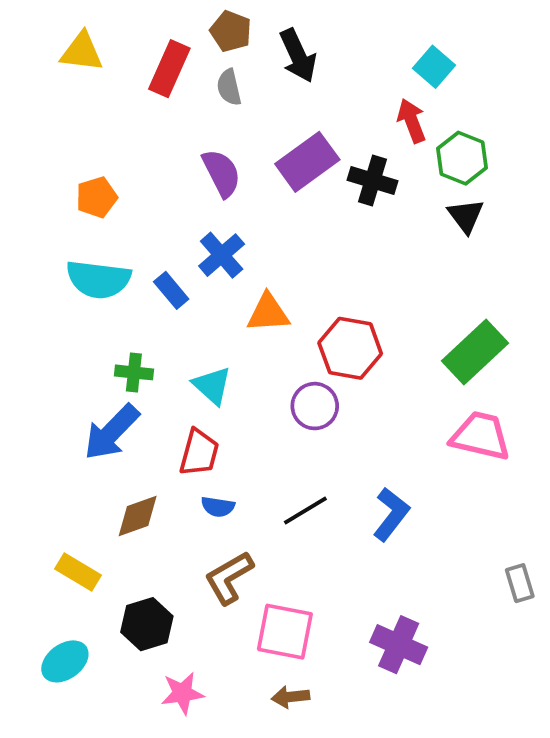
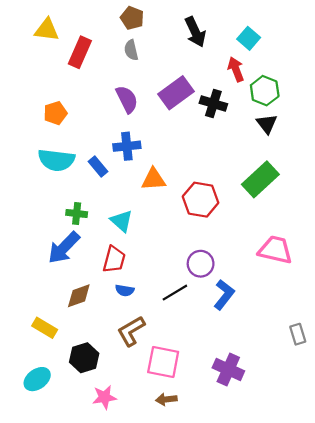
black arrow: (298, 56) -> (195, 32), moved
red rectangle: (169, 69) -> (80, 52), moved
blue cross: (222, 255) -> (127, 146), turned 35
green rectangle: (475, 352) -> (260, 179), moved
purple circle: (315, 406) -> (201, 264), moved

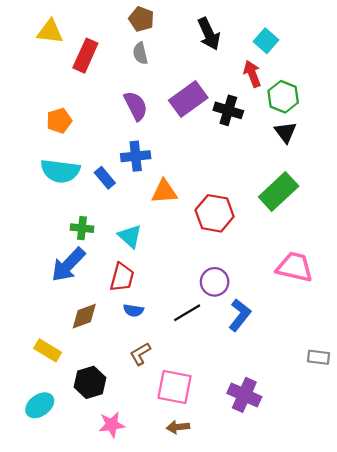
brown L-shape: (131, 331) -> (140, 354), size x0.7
gray rectangle: (298, 334) -> (319, 357), turned -66

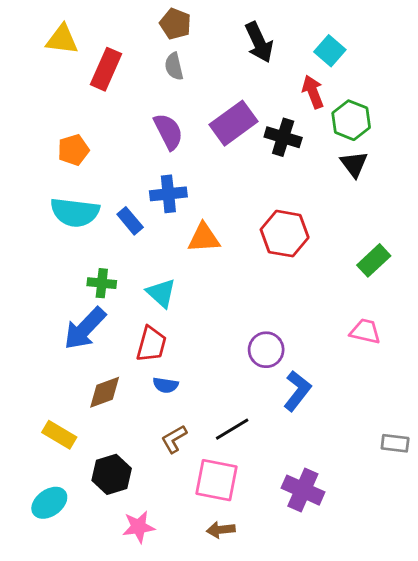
green rectangle: (279, 192) -> (374, 260), moved, size x0.7
red hexagon: (215, 213) -> (285, 234), moved
pink trapezoid: (295, 267) -> (365, 331), size x0.7
black line: (187, 313) -> (232, 429), moved

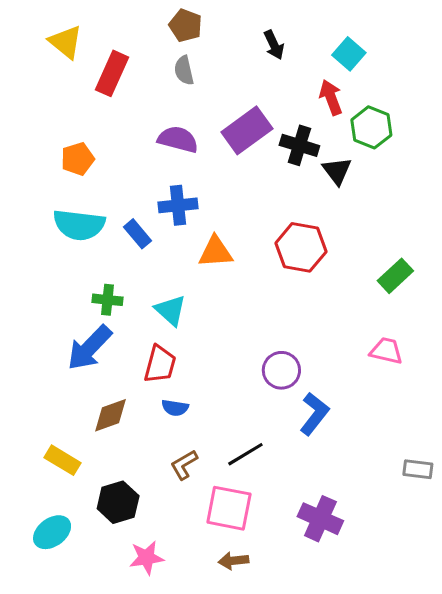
yellow triangle: (62, 39) -> (66, 42), turned 32
black arrow: (259, 42) -> (274, 45), size x0.7
purple semicircle: (168, 132) -> (178, 139), turned -48
black triangle: (354, 164) -> (337, 171), moved

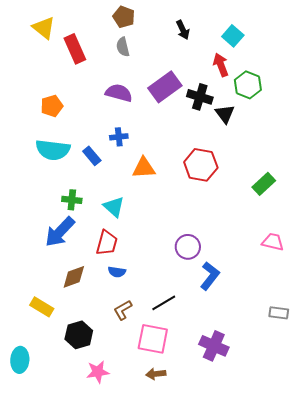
red rectangle: (112, 73) -> (75, 49), turned -48
blue cross: (178, 205) -> (119, 137), size x0.7
pink trapezoid: (386, 351) -> (273, 242), moved
cyan ellipse: (52, 532) -> (20, 360), moved, turned -50

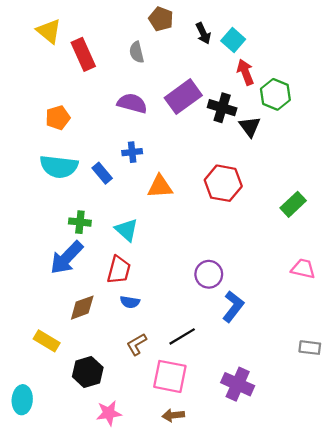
brown pentagon: (124, 17) -> (161, 19), moved
cyan square: (233, 36) -> (233, 40), moved

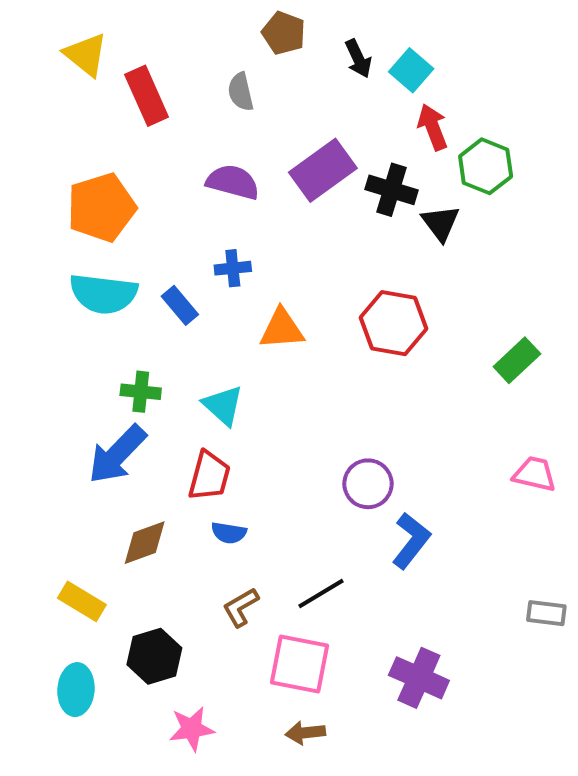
orange pentagon: (58, 118) -> (101, 207), size x1.6
cyan ellipse: (22, 400) -> (76, 690), moved

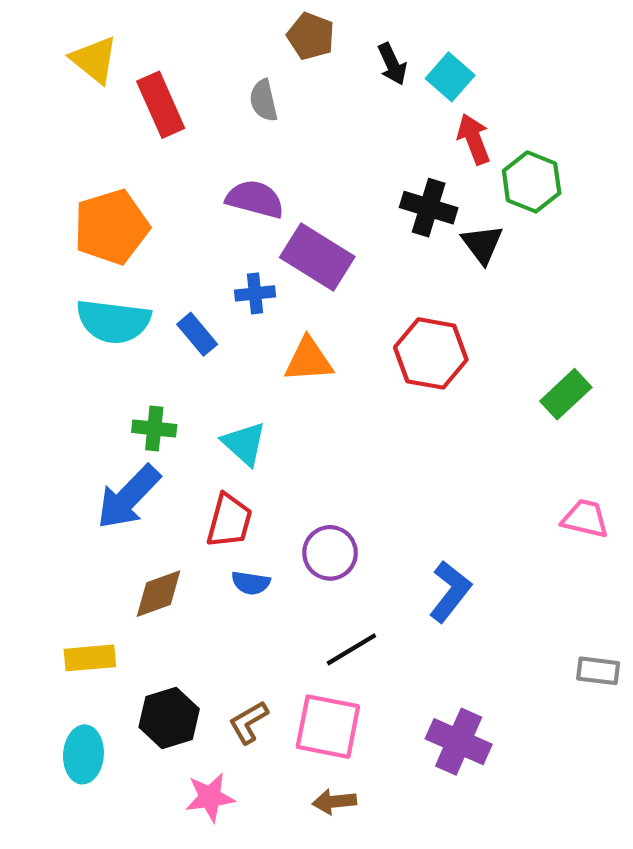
purple rectangle: (323, 170) -> (317, 257), moved, turned 68
purple circle: (368, 484) -> (330, 553), moved
yellow rectangle: (82, 601) -> (90, 658), turned -36
brown L-shape: (241, 607) -> (249, 722), moved

